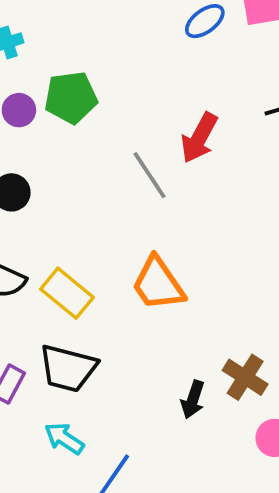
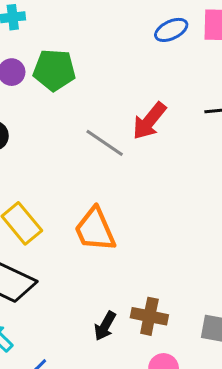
gray line: (150, 175) -> (105, 143), turned -33
brown cross: (245, 377) -> (149, 316), turned -32

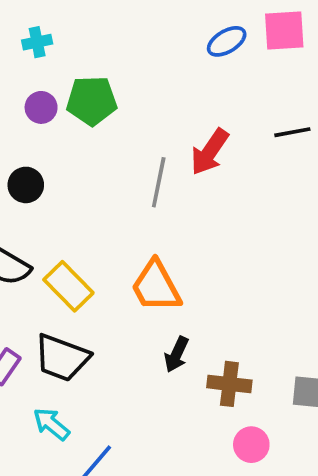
gray line: (105, 143) -> (159, 182), turned 72
black arrow: (105, 326) -> (177, 354), moved

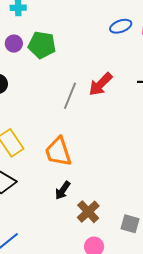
brown cross: (229, 384) -> (88, 212), turned 30

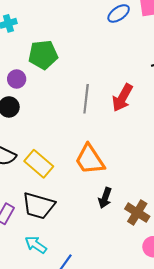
purple circle: (14, 44) -> (17, 79), moved
red arrow: (101, 84) -> (122, 98), moved

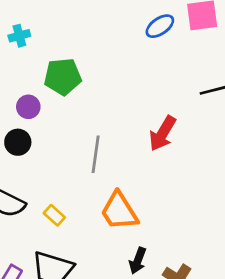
gray line: (86, 99) -> (96, 154), moved
yellow rectangle: (39, 164) -> (54, 215), size x0.6

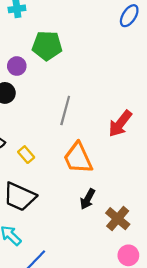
blue ellipse: (160, 26) -> (129, 16), turned -30
red arrow: (163, 133) -> (120, 124), moved

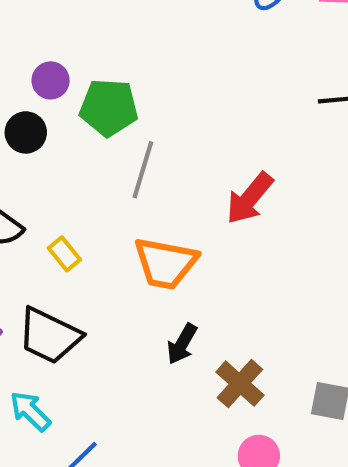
green pentagon: (47, 46) -> (109, 107), moved
orange trapezoid: (78, 158) -> (165, 263), turned -56

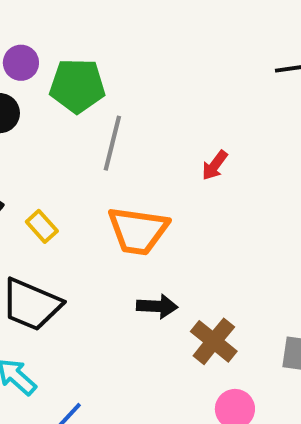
red arrow: (250, 198) -> (215, 165), size x0.6
black arrow: (182, 344) -> (157, 306), turned -114

